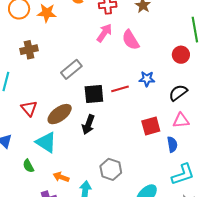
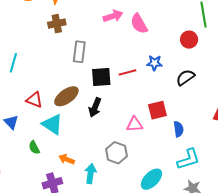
pink arrow: (104, 33) -> (113, 16), turned 36
brown cross: (29, 50) -> (57, 24), moved
gray rectangle: (71, 69) -> (79, 52), turned -45
red triangle: (29, 108) -> (34, 100), moved, turned -30
pink triangle: (181, 120) -> (135, 124), moved

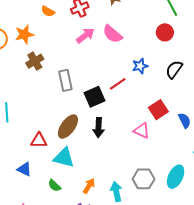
pink triangle: (135, 124) -> (142, 131), turned 48
gray hexagon: (116, 153) -> (144, 179), moved
orange arrow: (67, 159) -> (89, 186), turned 119

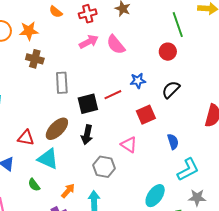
brown cross: (35, 61) -> (35, 59), turned 36
red square: (158, 110) -> (146, 115), moved
gray hexagon: (144, 179) -> (104, 167), moved

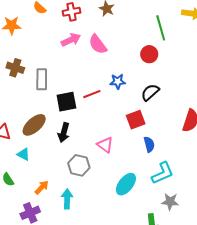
brown cross: (35, 59) -> (15, 68), moved
red square: (146, 115) -> (136, 120), moved
cyan triangle: (48, 159) -> (23, 154), size x0.6
cyan ellipse: (155, 196) -> (126, 184), moved

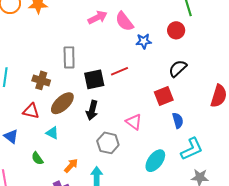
brown cross: (15, 68) -> (41, 80), moved
blue star: (118, 81) -> (144, 41), moved

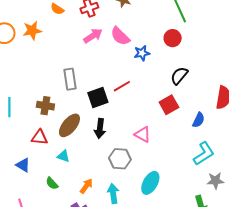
blue semicircle: (178, 120) -> (199, 120), moved, turned 49
cyan ellipse: (155, 161) -> (150, 183), moved

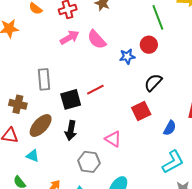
blue star: (142, 53) -> (127, 56), moved

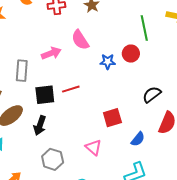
pink arrow: (70, 37) -> (51, 53), moved
black semicircle: (153, 83) -> (152, 95), moved
pink triangle: (113, 139) -> (93, 147), moved

